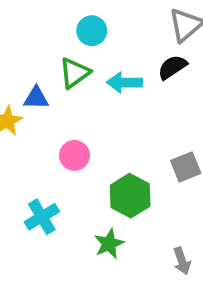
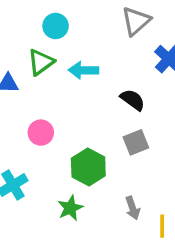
black semicircle: (172, 67) -> (133, 100), moved, turned 70
gray arrow: (182, 261) -> (133, 208), moved

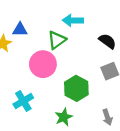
green triangle: (41, 62) -> (57, 40), moved
pink circle: (41, 133) -> (43, 64), size x1.5

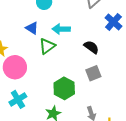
blue triangle: (20, 30) -> (32, 28), moved, turned 32
pink circle: (43, 64) -> (15, 67), moved

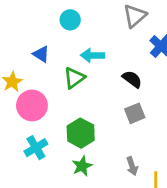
blue triangle: (32, 28) -> (41, 54), moved
green hexagon: (64, 88) -> (81, 133), moved

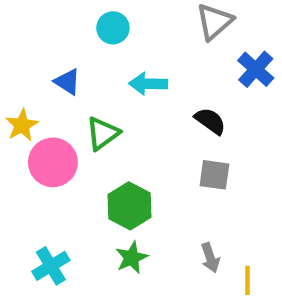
green triangle: (74, 78) -> (103, 133), moved
gray square: (135, 113) -> (214, 175), turned 30
cyan cross: (36, 148) -> (51, 266), moved

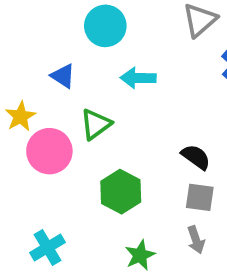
cyan circle: (113, 28) -> (105, 26), size x1.4
black semicircle: (210, 121) -> (196, 157), moved
gray square: (214, 175) -> (200, 197), moved
green star: (132, 258) -> (140, 255), moved

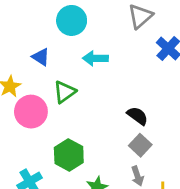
green hexagon: (121, 192) -> (69, 155), moved
gray square: (200, 197) -> (140, 145), turned 35

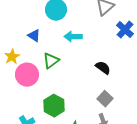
black semicircle: (137, 116) -> (103, 68), moved

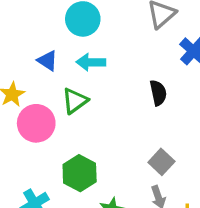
cyan arrow: (73, 37) -> (91, 62), moved
black semicircle: (103, 68) -> (158, 93), moved, turned 42

